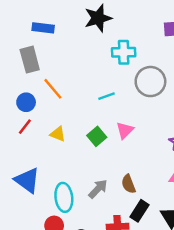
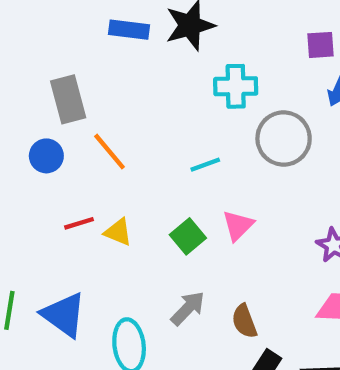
blue rectangle: (43, 28) -> (129, 30), moved
blue circle: (26, 102) -> (46, 156), moved
red line: (25, 127) -> (79, 223), moved, turned 35
gray arrow: (98, 189) -> (188, 308), moved

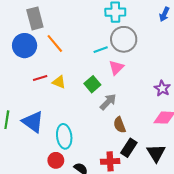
gray circle: (284, 138) -> (124, 39), moved
blue circle: (46, 156) -> (25, 46), size x1.5
pink triangle: (238, 226) -> (116, 67), moved
gray arrow: (188, 308) -> (108, 102), moved

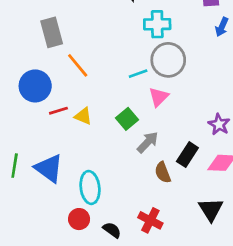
blue circle: (25, 46) -> (35, 86), moved
black rectangle: (129, 148) -> (187, 155), moved
red cross: (110, 161) -> (150, 220), turned 30

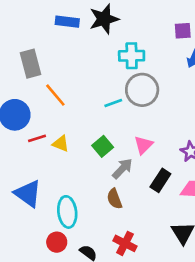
pink triangle: (159, 97) -> (143, 145), moved
brown semicircle: (163, 172) -> (114, 199), moved

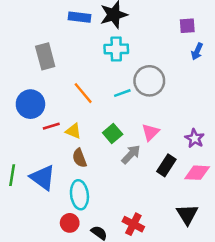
cyan cross: (132, 56) -> (116, 49), moved
orange line: (55, 95) -> (83, 93), moved
brown semicircle: (114, 199) -> (79, 158), moved

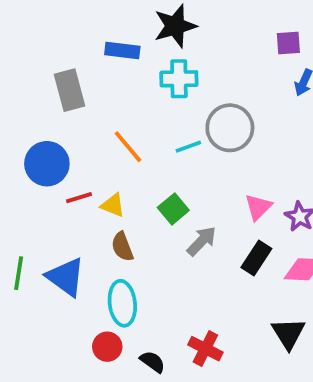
blue rectangle: (79, 17) -> (122, 50), moved
pink triangle: (151, 132) -> (258, 207), moved

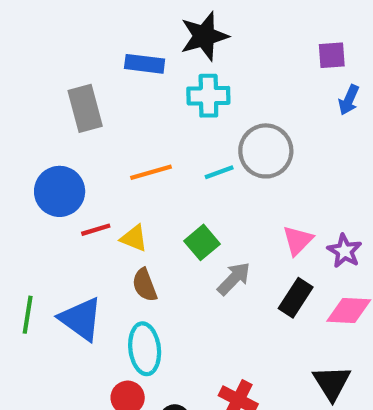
orange line: (128, 147) -> (151, 172), turned -66

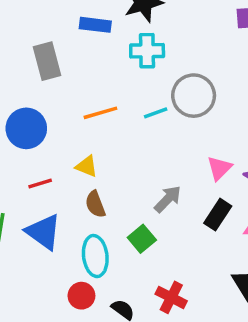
red line: (96, 230) -> (40, 184), moved
green square: (202, 242) -> (142, 239), moved

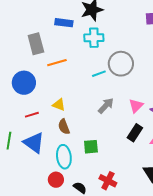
orange line: (100, 113) -> (57, 63), moved
gray arrow: (168, 199) -> (106, 106), moved
green square: (142, 239) -> (91, 147), turned 35

